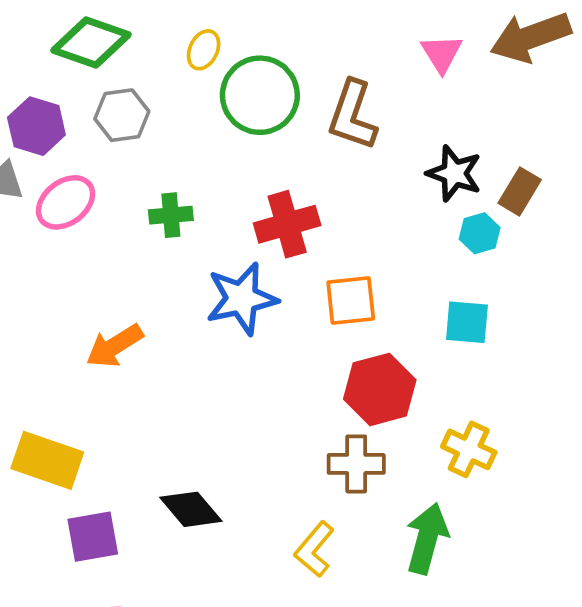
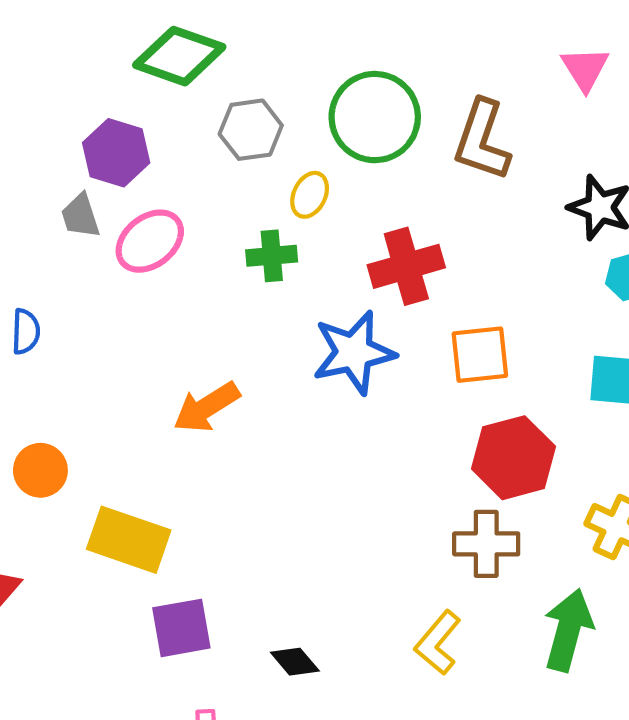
yellow ellipse: (204, 50) -> (310, 195), moved
gray hexagon: (122, 115) -> (251, 130), moved
black diamond: (191, 509) -> (295, 662), moved, size x0.7

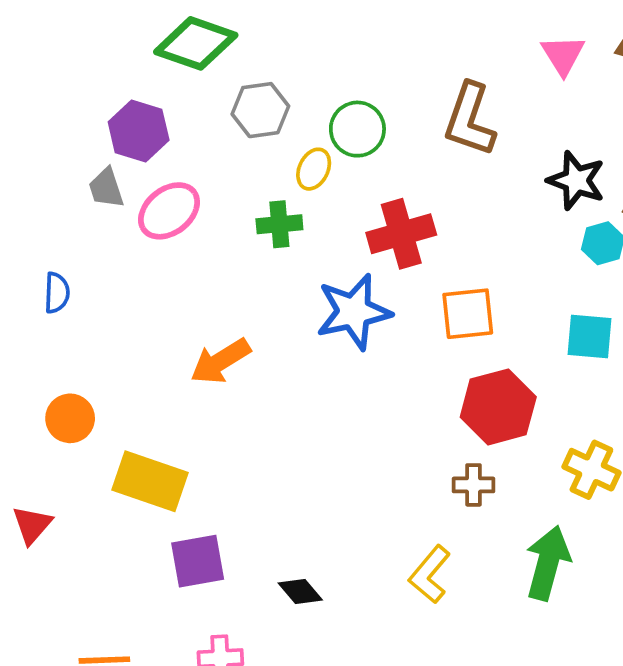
green circle: (375, 117) -> (357, 129), moved, size x0.7
brown cross: (486, 544) -> (473, 485), size x0.7

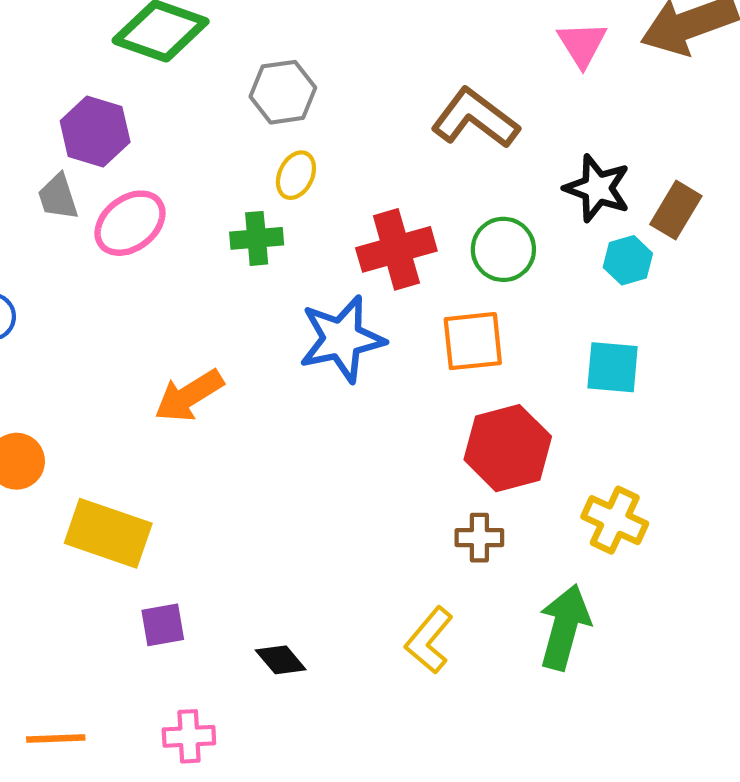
gray hexagon: (260, 110) -> (283, 92), moved
brown L-shape: (470, 120) -> (475, 118), turned 108
green circle: (357, 129) -> (503, 249), moved
purple square: (198, 561) -> (163, 625), size x0.7

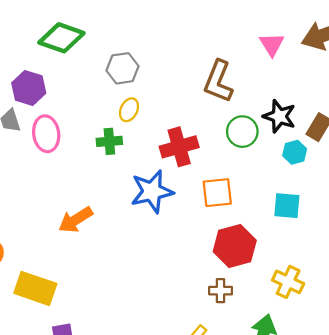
brown L-shape: (475, 118) -> (218, 81), turned -105
pink ellipse: (130, 223) -> (46, 134), turned -60
green circle: (503, 249) -> (242, 132), moved

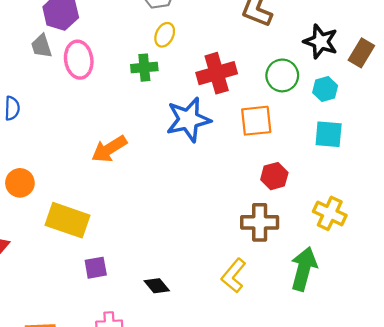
green circle: (242, 132) -> (282, 75), moved
cyan hexagon: (295, 152) -> (325, 89), moved
red hexagon: (235, 246) -> (274, 176), size x0.6
brown cross: (221, 291) -> (260, 222), size x1.5

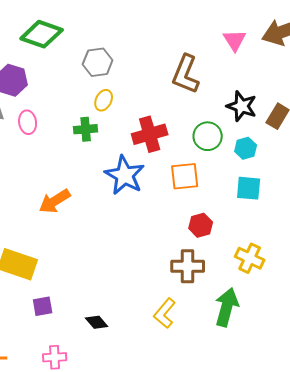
pink ellipse: (79, 60) -> (28, 122), size x0.7
blue star: (188, 120) -> (125, 175), turned -30

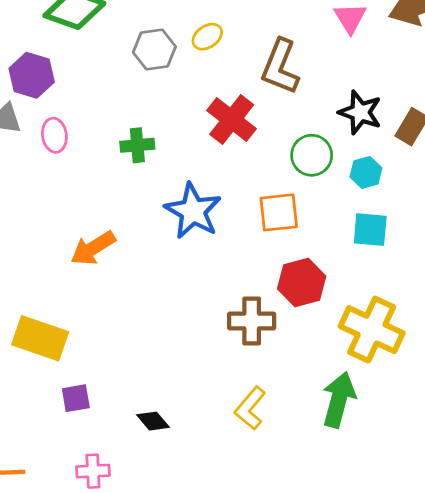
yellow ellipse: (104, 100) -> (207, 37), moved, turned 30
red cross: (150, 134) -> (232, 120), moved, turned -36
red hexagon: (201, 225) -> (302, 282), size x1.4
yellow cross: (250, 258) -> (372, 330), size x1.5
brown cross: (188, 266) -> (252, 321), moved

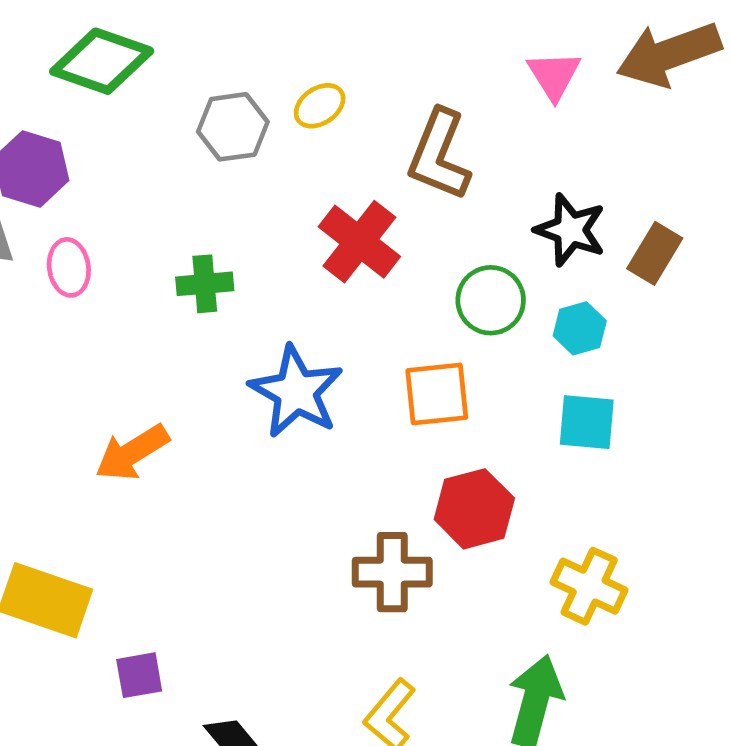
yellow cross: (372, 330) -> (589, 586), size x0.7
purple square: (76, 398) -> (139, 675), moved

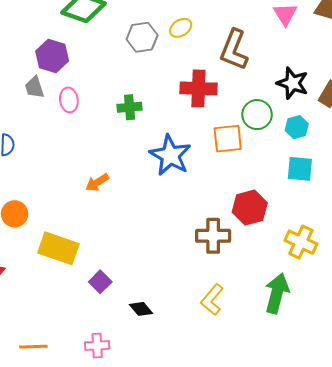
red cross: (359, 242) -> (198, 88), turned -36
orange square: (437, 394) -> (228, 139), moved
orange arrow: (132, 453) -> (97, 182), size x0.7
purple square: (139, 675) -> (100, 282), turned -35

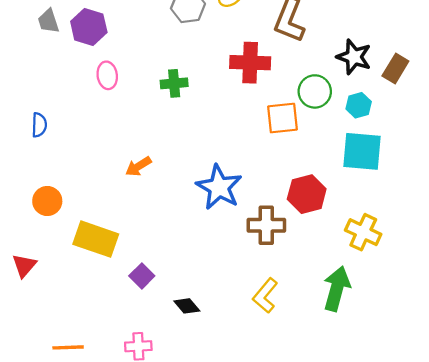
gray trapezoid: (34, 87) -> (48, 21), moved
blue star: (170, 155) -> (219, 187), moved
cyan square: (300, 169) -> (362, 151), size x1.4

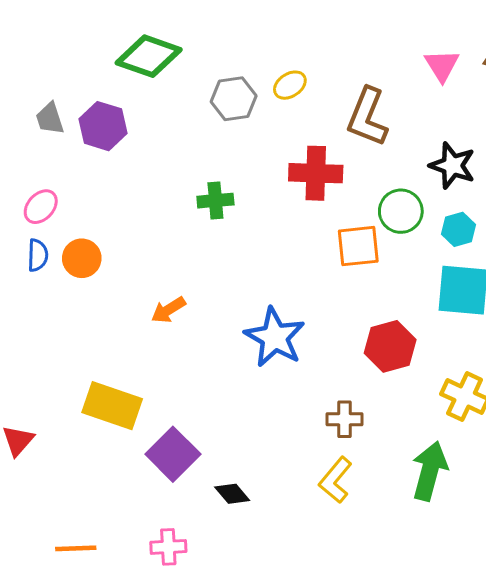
pink ellipse: (107, 75) -> (41, 207), moved, turned 50
orange circle: (47, 201) -> (82, 258), moved
brown cross: (266, 225) -> (345, 419), moved, size x0.7
purple square: (142, 276) -> (173, 454), size x1.6

